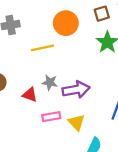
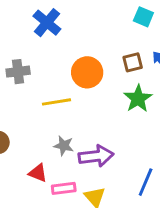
red triangle: (30, 95) -> (38, 173), moved

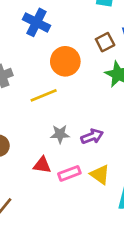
blue cross: (47, 23) -> (36, 22), moved
purple arrow: (96, 156) -> (92, 136), size x0.7

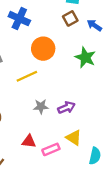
brown square: (105, 42) -> (70, 18), moved
red triangle: (42, 165) -> (29, 141), moved
pink rectangle: (69, 173) -> (51, 149), moved

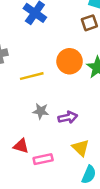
orange circle: (43, 49) -> (70, 61), moved
yellow triangle: (74, 138) -> (81, 148), moved

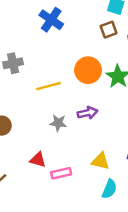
purple arrow: (68, 117) -> (87, 113), moved
yellow triangle: (81, 148) -> (101, 161), turned -30

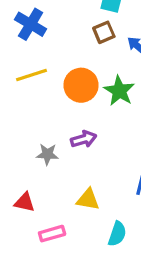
yellow line: (48, 86) -> (32, 75), moved
yellow triangle: (101, 161) -> (88, 199), moved
pink rectangle: (61, 173) -> (52, 234), moved

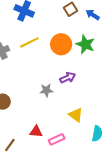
yellow triangle: (88, 199) -> (76, 115), turned 35
red triangle: (24, 202) -> (36, 132), moved

